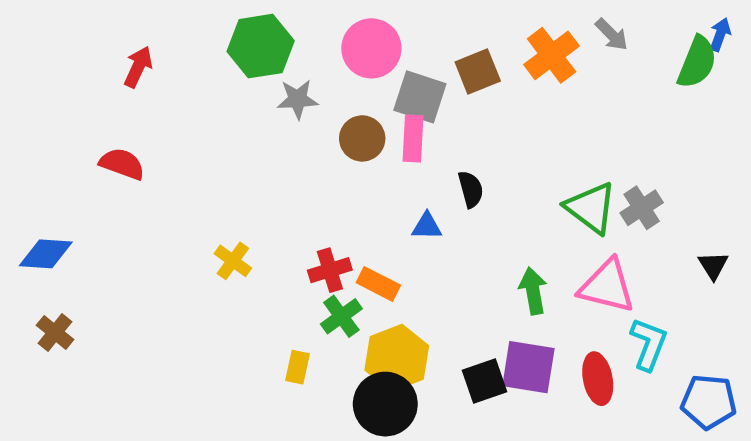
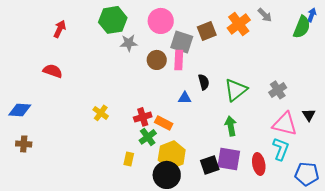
green triangle: (591, 208) -> (236, 90), moved, turned 45
pink triangle: (607, 286) -> (285, 124), moved
brown cross: (55, 332) -> (24, 144), turned -35

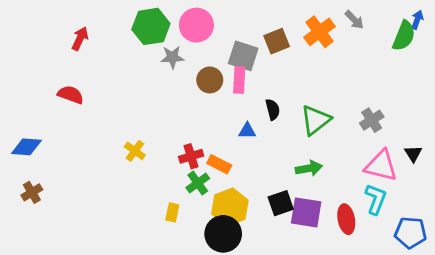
pink circle: (161, 21) -> (196, 25), moved
green arrow: (231, 126) -> (309, 168), turned 90
brown cross: (24, 144) -> (32, 192), turned -35
black square: (210, 165) -> (281, 203), moved

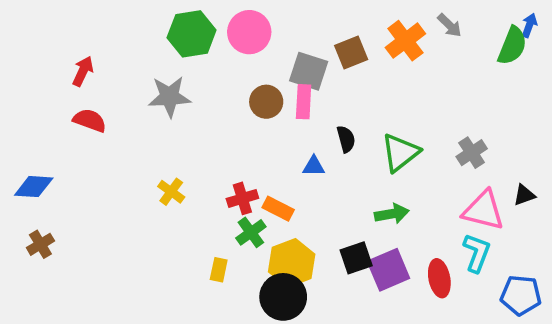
red arrow: (80, 38) -> (83, 71), moved
gray star: (172, 57) -> (169, 97), moved, size x1.4
black triangle: (413, 154) -> (524, 195), turned 42
purple square: (306, 212) -> (388, 270), turned -32

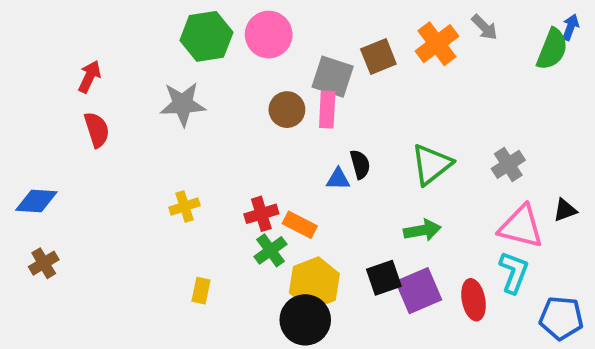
red semicircle: (90, 120) -> (97, 130), turned 52
black semicircle: (346, 139) -> (360, 164), moved
yellow cross: (171, 192) -> (185, 206), turned 36
yellow rectangle: (219, 270) -> (201, 291), moved

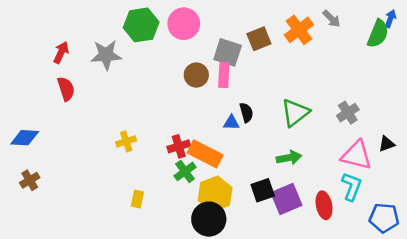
gray star: (183, 104) -> (106, 55), moved
orange rectangle: (300, 225) -> (205, 154), size x1.5

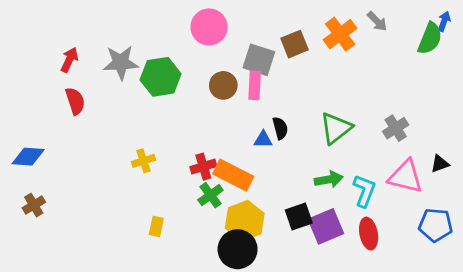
green hexagon: (141, 25) -> (161, 77), moved
cyan L-shape: (352, 186) -> (364, 191), moved
blue pentagon: (384, 218) -> (436, 225), moved

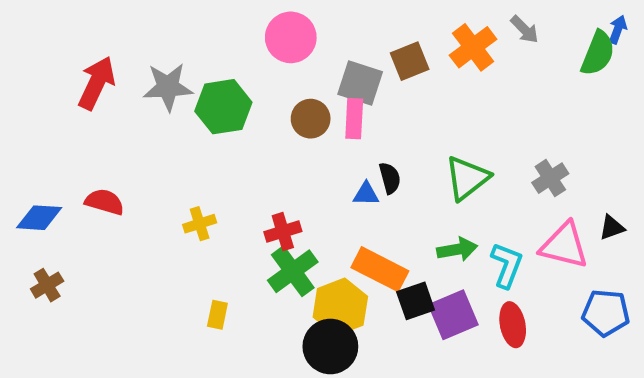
red arrow: (69, 60) -> (97, 83), size x1.5
red semicircle: (75, 101) -> (105, 202), moved, turned -56
orange rectangle: (233, 175) -> (380, 269), moved
green cross: (210, 195) -> (293, 271), size x1.4

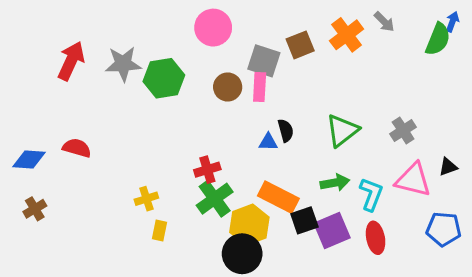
yellow cross: (200, 224) -> (146, 199), moved

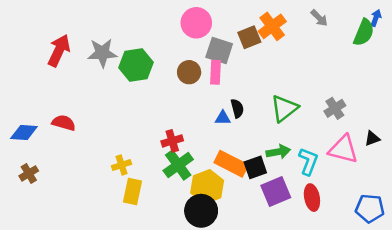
pink circle: (213, 28) -> (196, 23), moved
orange cross: (347, 35) -> (272, 26), moved
black square: (304, 220) -> (255, 167), moved
blue pentagon: (444, 229) -> (370, 208), moved
yellow rectangle: (159, 231) -> (132, 192), size x1.5

